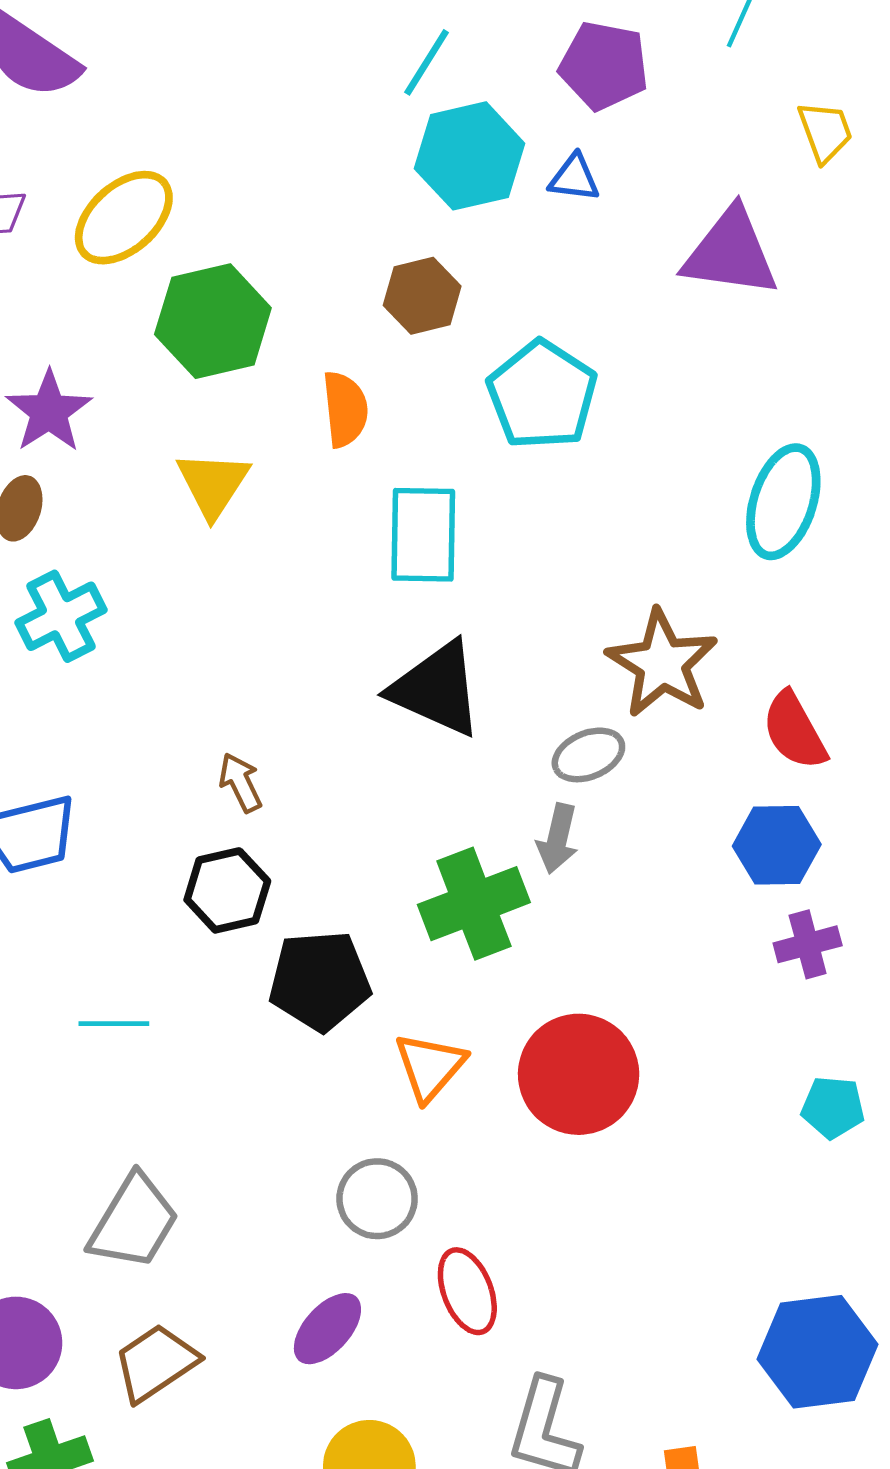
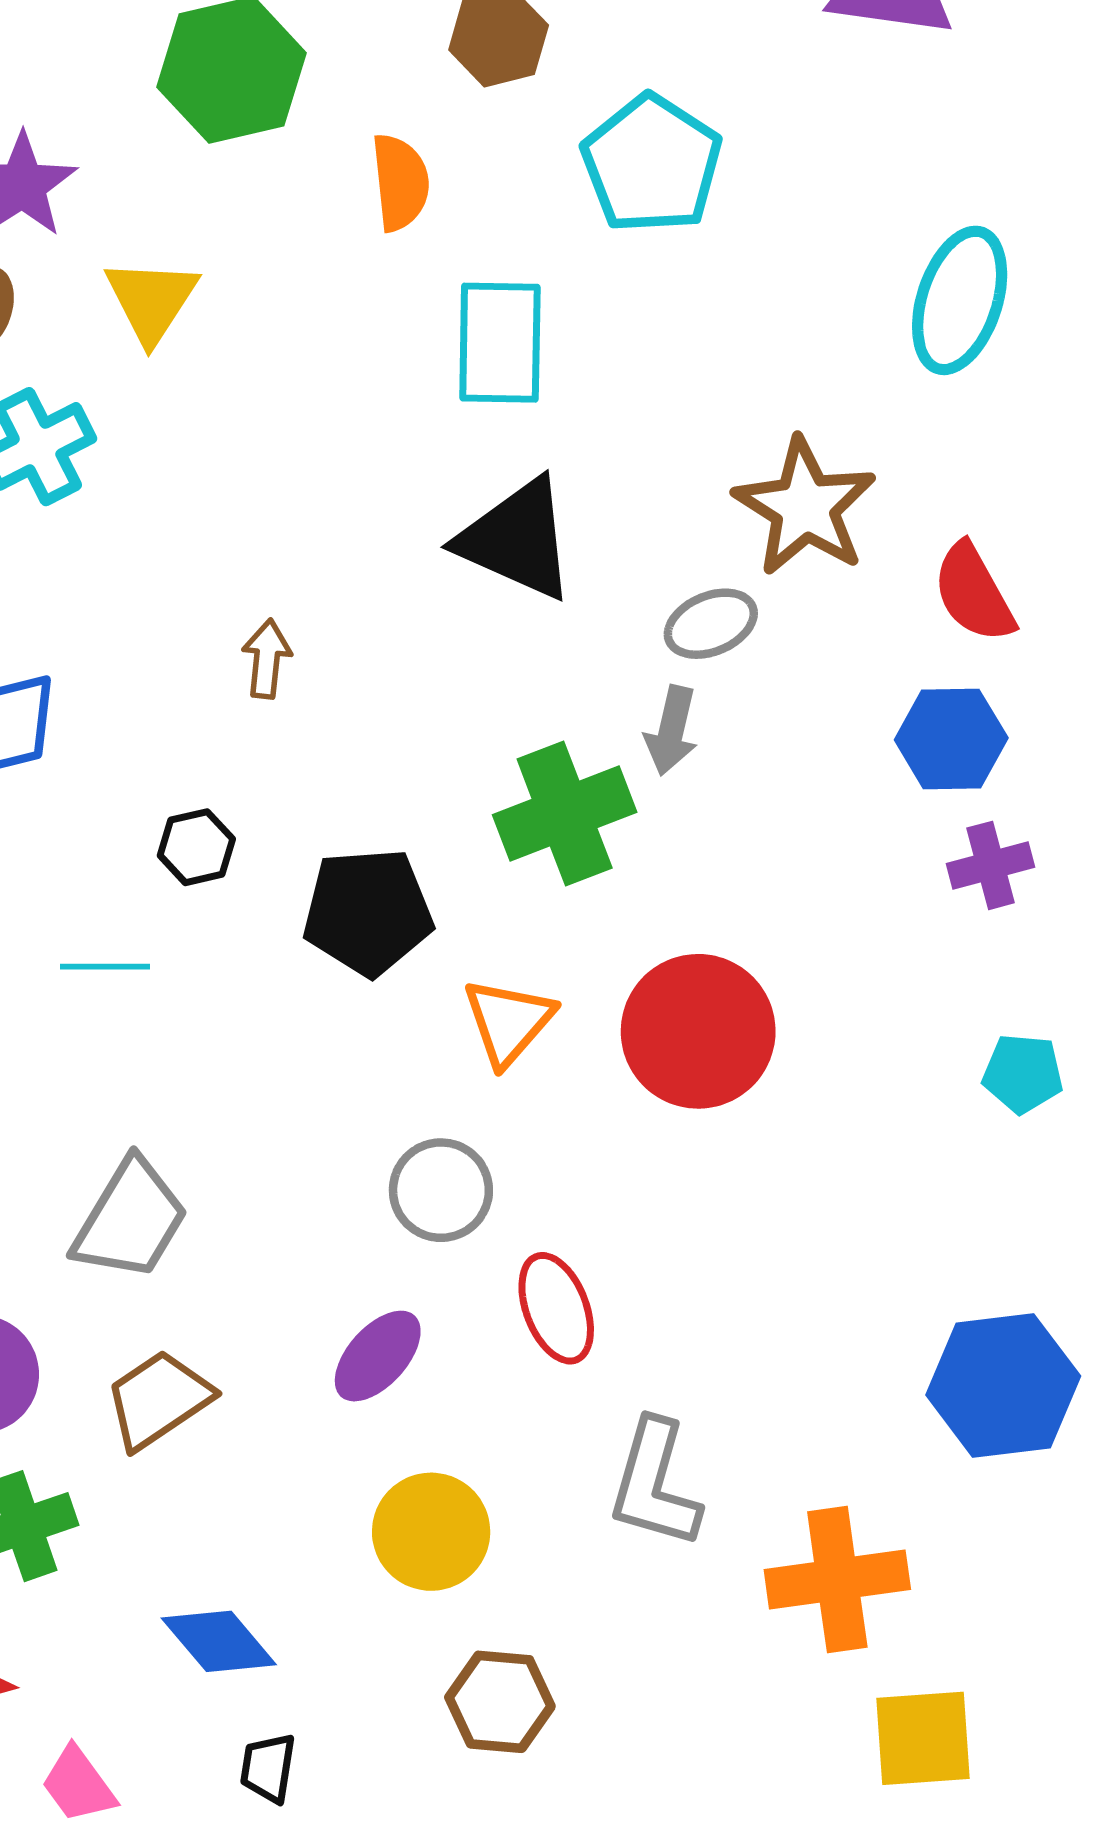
yellow triangle: (213, 484) -> (151, 300), moved
brown arrow: (240, 782) -> (267, 659), turned 32
black hexagon: (227, 890) -> (196, 847), moved, size x0.7

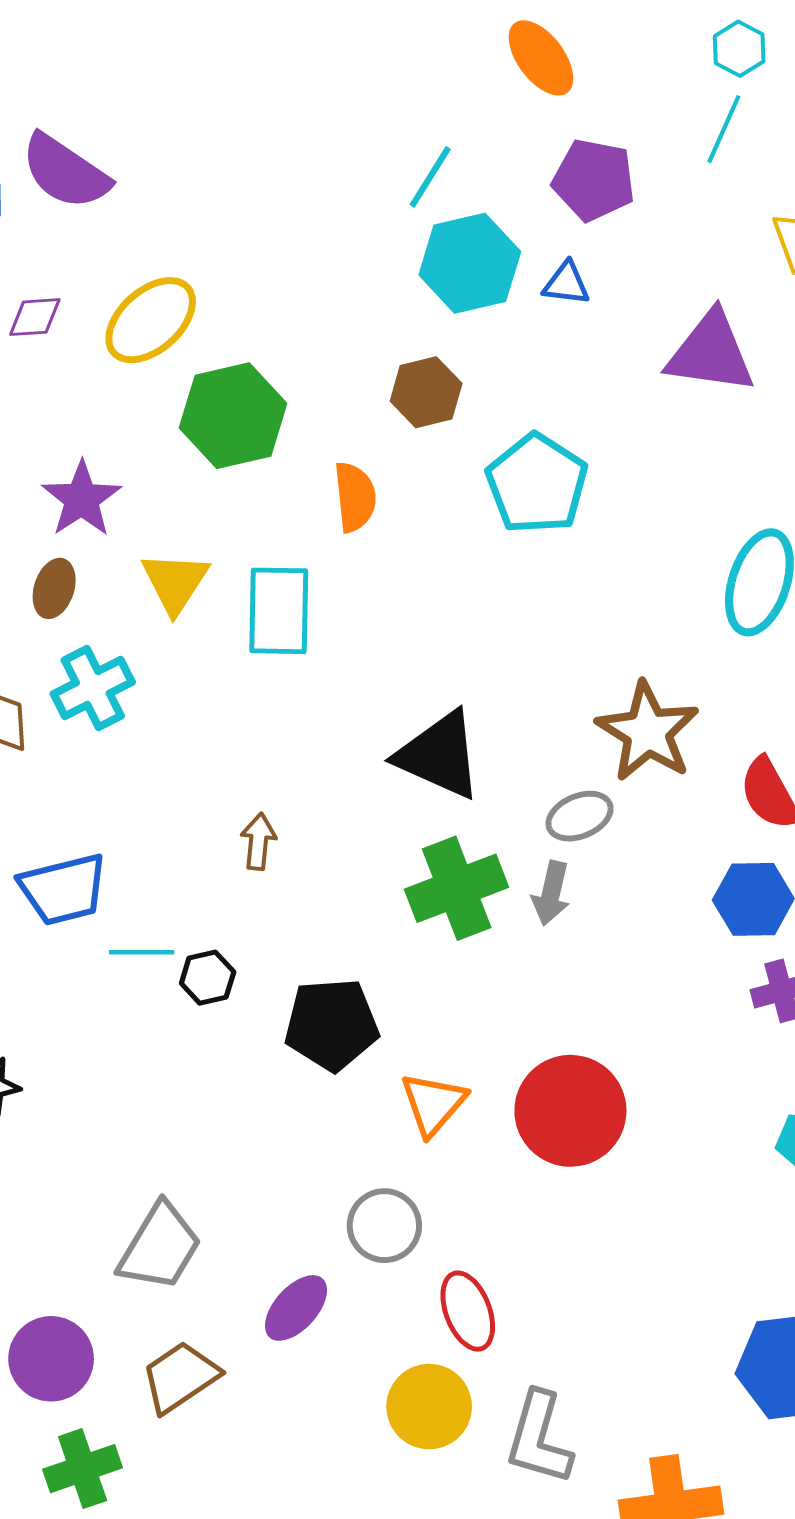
cyan rectangle: (500, 343) -> (279, 611), moved
green cross: (565, 813) -> (457, 888), moved
cyan line: (105, 967) -> (142, 952), moved
purple ellipse: (378, 1356) -> (296, 1308), moved
yellow circle: (431, 1532) -> (429, 1407), moved

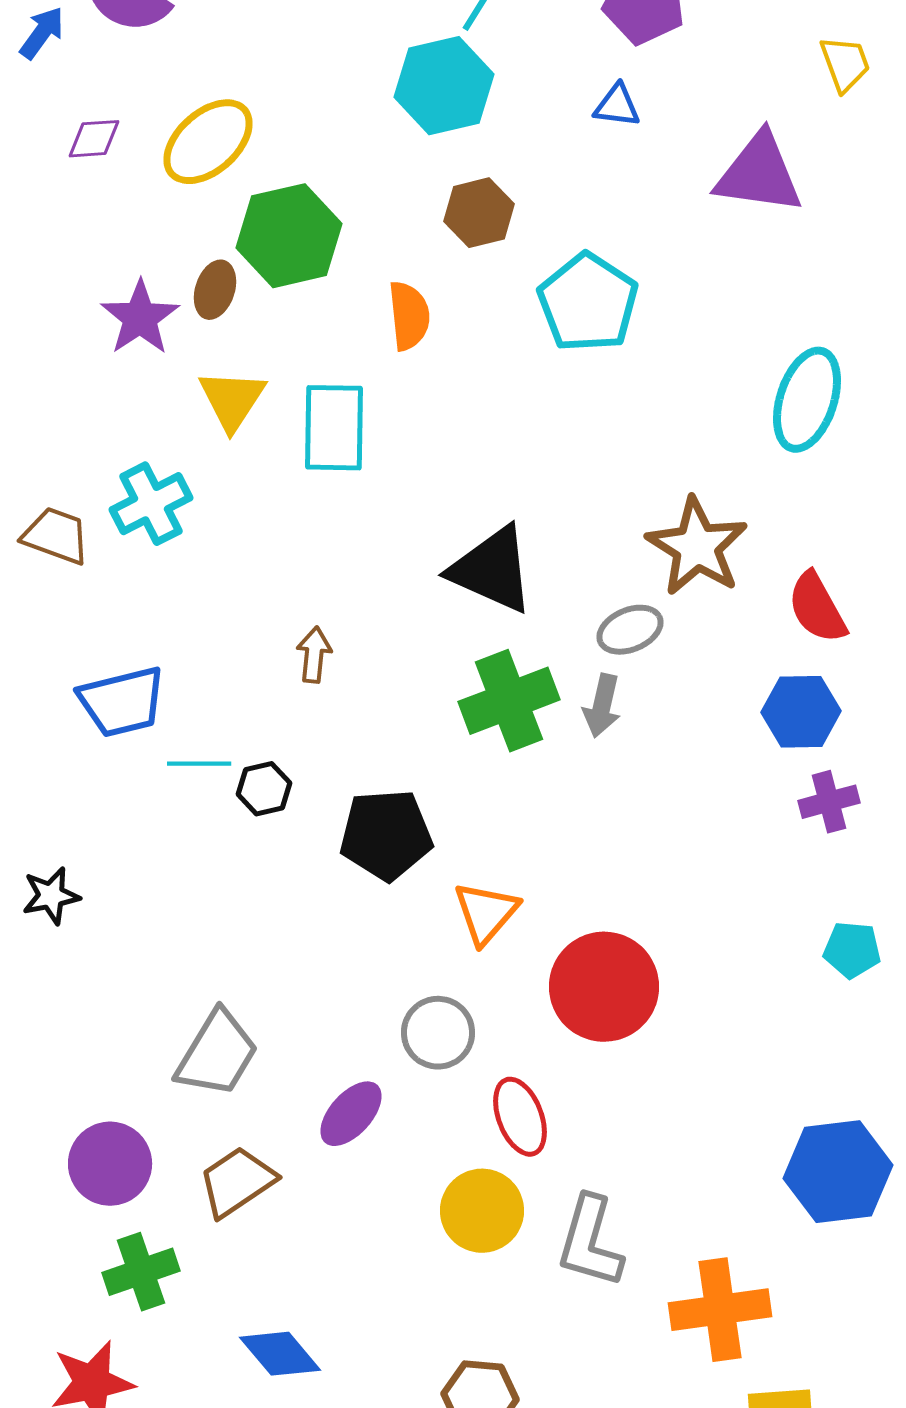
cyan hexagon: (470, 263) -> (444, 86), moved
brown ellipse: (54, 588) -> (215, 290), moved
red circle: (570, 1111) -> (604, 987), moved

